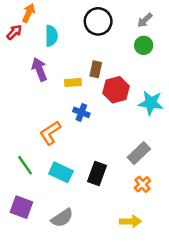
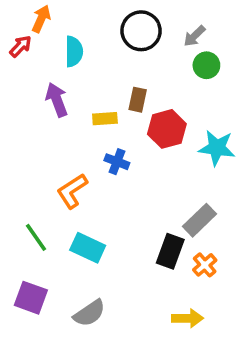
gray arrow: (145, 20) -> (194, 36), moved
black rectangle: (97, 174) -> (170, 251), moved

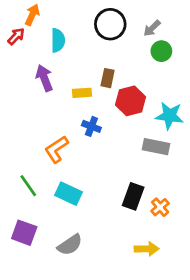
gray rectangle: (200, 220) -> (156, 147), moved, turned 55

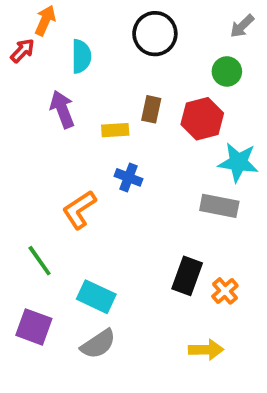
gray arrow: (152, 28) -> (242, 26), moved
red hexagon: (130, 101) -> (202, 119), moved
cyan rectangle: (69, 194) -> (96, 297), moved

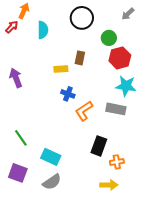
green circle: (227, 71) -> (109, 38), moved
purple arrow: (62, 109) -> (16, 78), moved
red hexagon: (202, 119) -> (120, 58), moved
orange L-shape: (79, 210) -> (84, 111), moved
orange cross: (225, 291) -> (117, 162), moved, turned 32

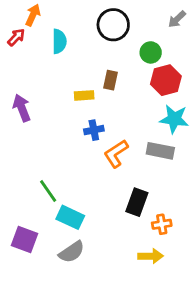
blue cross: (68, 94) -> (94, 130), turned -32
green line: (21, 138) -> (48, 191), moved

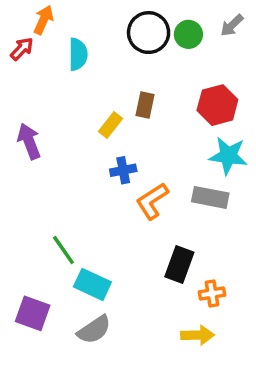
green circle: (151, 52) -> (188, 34), moved
yellow rectangle: (84, 95) -> (111, 125), turned -48

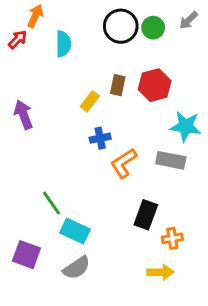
red hexagon: (217, 105) -> (155, 85), moved

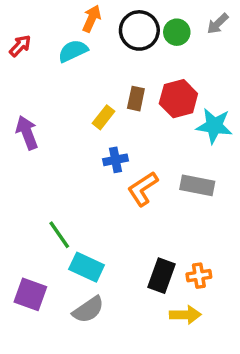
orange arrow: (35, 16) -> (92, 19), moved
cyan semicircle: (63, 44) -> (73, 51), turned -115
cyan star: (186, 126) -> (214, 126), moved
black rectangle: (146, 215) -> (161, 276), moved

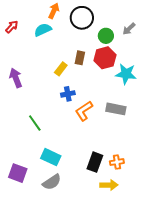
gray arrow: (218, 24) -> (129, 29), moved
green circle: (177, 32) -> (106, 36), moved
green line: (59, 235) -> (35, 123), moved

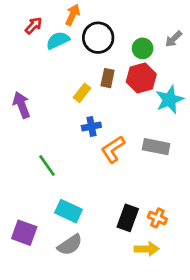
black circle: (82, 18) -> (98, 38), moved
red arrow: (12, 27) -> (34, 26), moved
cyan star: (126, 74) -> (169, 100), turned -30
orange cross: (117, 162) -> (157, 218), turned 32

